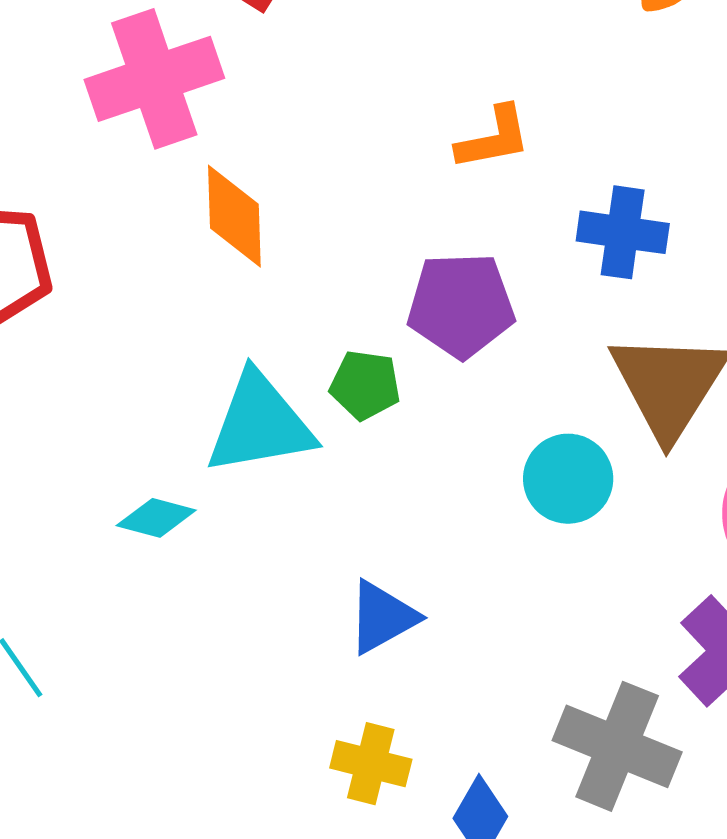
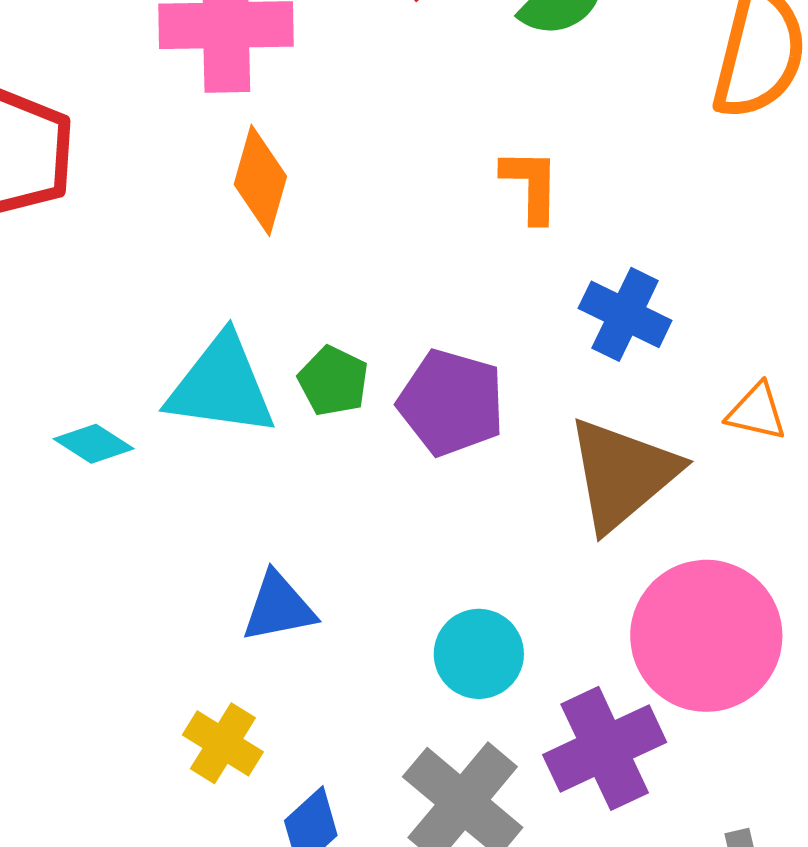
orange L-shape: (494, 138) -> (531, 185), turned -96
purple pentagon: (461, 305) -> (451, 403), moved
cyan circle: (568, 479) -> (479, 654), moved

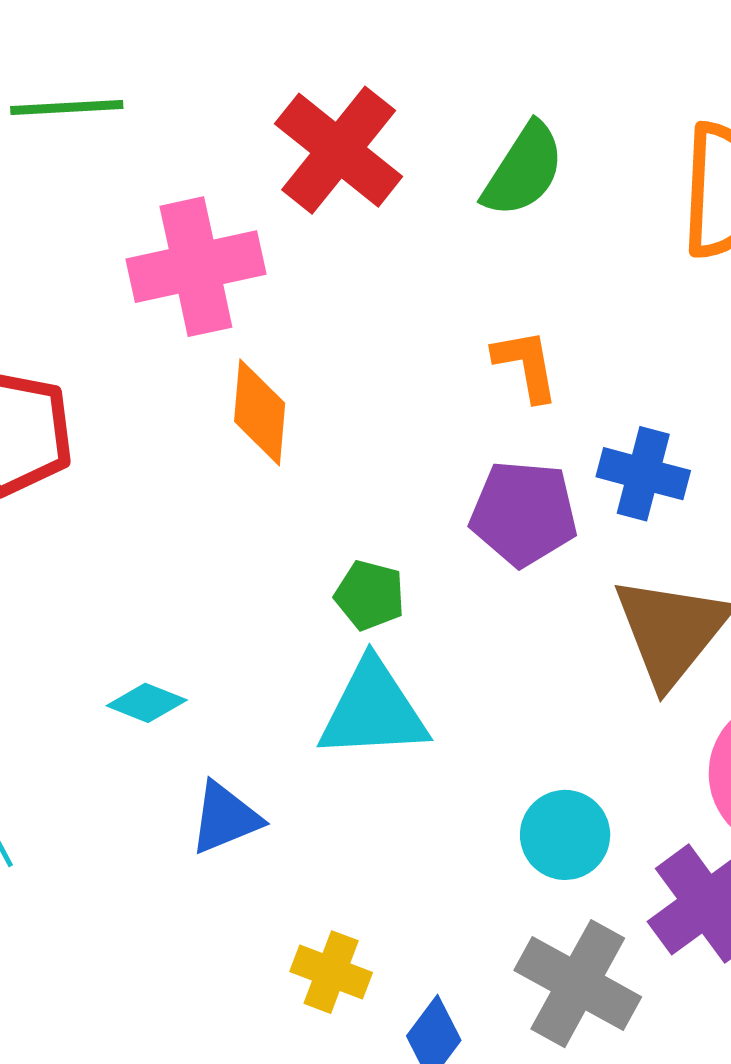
cyan triangle: (221, 386) -> (373, 710), moved
purple pentagon: (451, 403) -> (524, 513), moved
blue triangle: (279, 607) -> (225, 818), moved

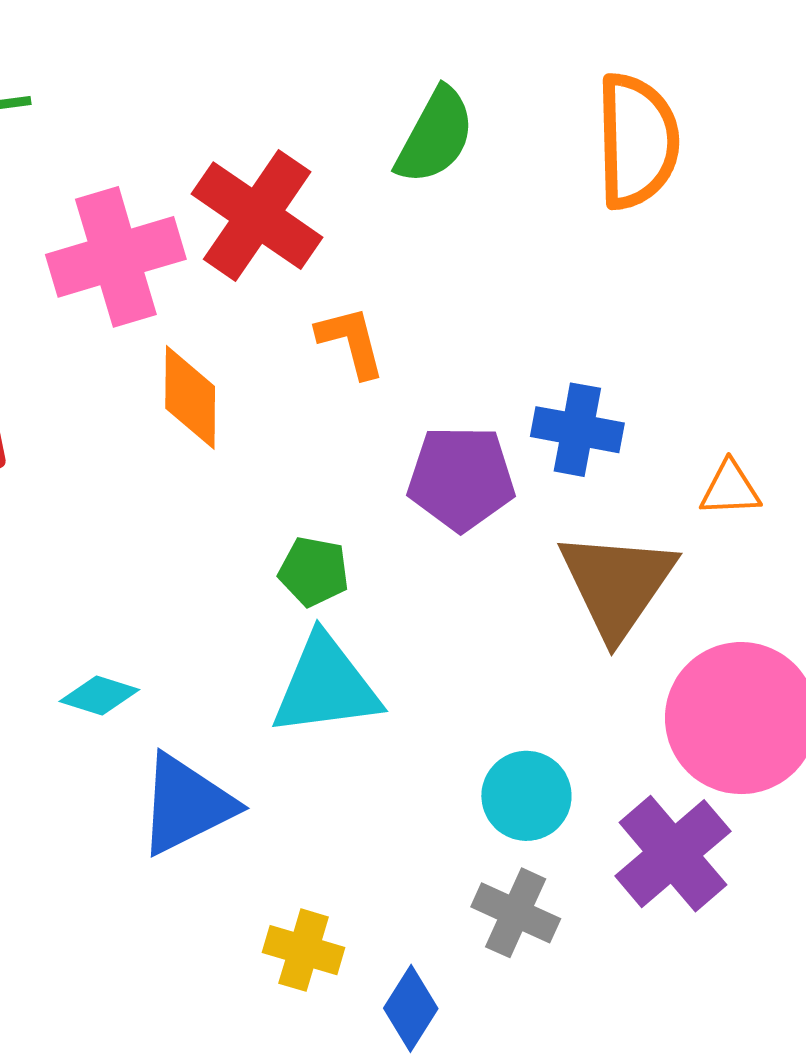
red cross: (339, 150) -> (257, 216), moved
orange L-shape: (526, 365) -> (351, 342), moved
blue triangle: (225, 818) -> (186, 804), size x1.4
gray cross: (578, 984) -> (516, 913), moved, size x0.7

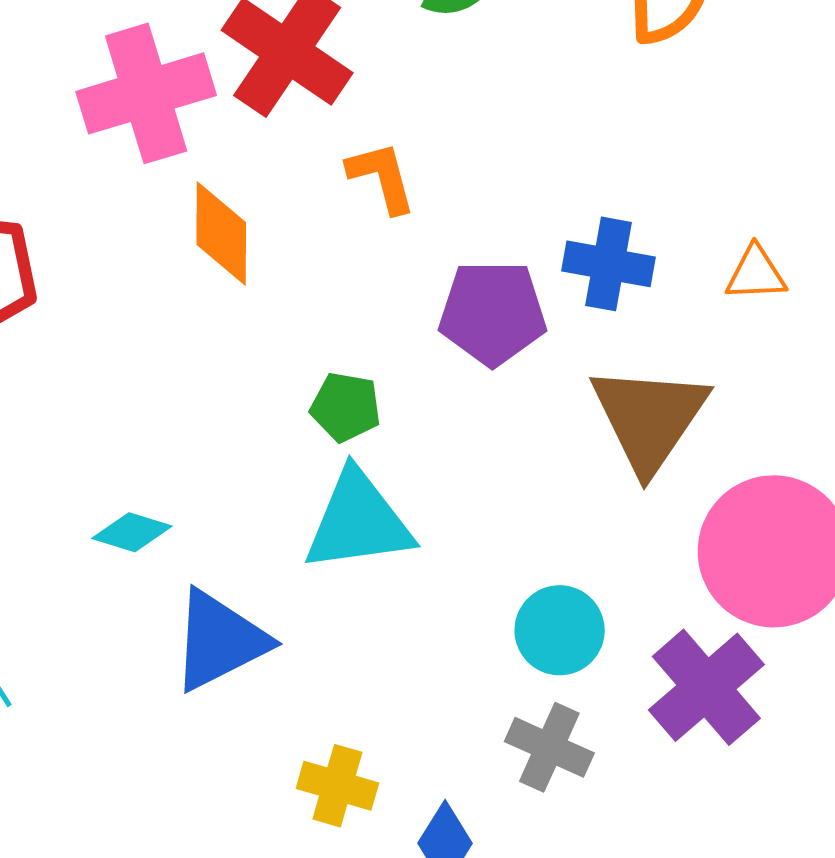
orange triangle: (730, 489) -> (756, 274), moved

